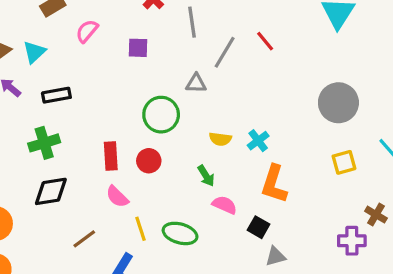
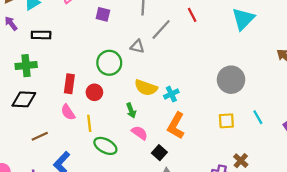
red line: (265, 41) -> (192, 15), moved
yellow semicircle: (220, 139) -> (146, 88), size x1.5
yellow line: (140, 229) -> (89, 123), moved

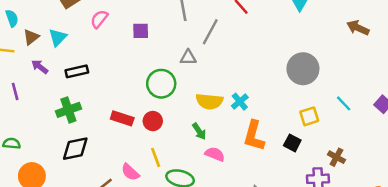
red rectangle: (69, 84) -> (122, 118), turned -66
pink semicircle: (68, 112) -> (130, 172), moved
black square: (159, 153) -> (292, 143), moved

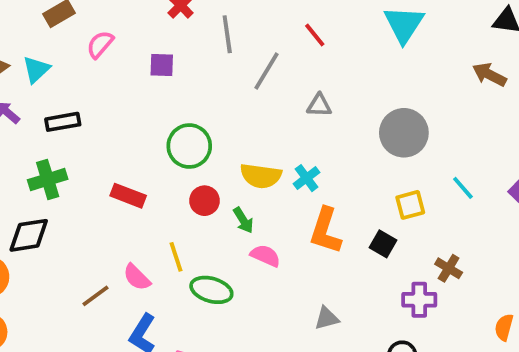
gray triangle: (188, 58) -> (319, 105), moved
red circle: (153, 121) -> (204, 201), moved
black diamond: (75, 149) -> (29, 235), moved

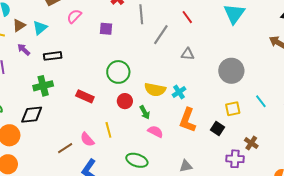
green ellipse: (211, 290) -> (137, 160), moved

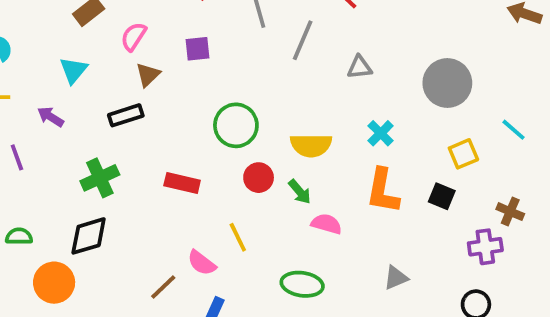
brown triangle: (19, 25) -> (148, 75), moved
black rectangle: (53, 56) -> (126, 115), moved
cyan cross: (179, 92) -> (381, 133), moved

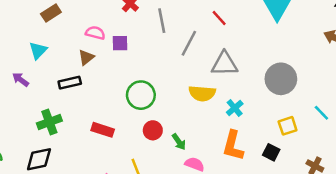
pink semicircle: (134, 37) -> (95, 33), moved, turned 66
gray triangle: (359, 67) -> (224, 64), size x1.6
yellow semicircle: (311, 145) -> (202, 93), moved

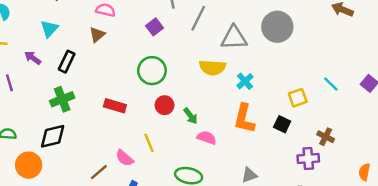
purple square: (120, 43) -> (155, 27), moved, turned -35
gray circle: (281, 79) -> (277, 27), moved
black rectangle: (70, 83) -> (67, 62), moved, turned -50

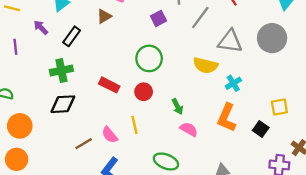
red circle: (165, 105) -> (144, 92), moved
black diamond: (53, 136) -> (63, 104), moved

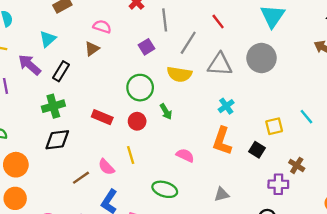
purple arrow: (41, 27) -> (30, 65), size x1.5
yellow semicircle: (205, 65) -> (179, 74), moved
green arrow: (177, 107) -> (166, 112), moved

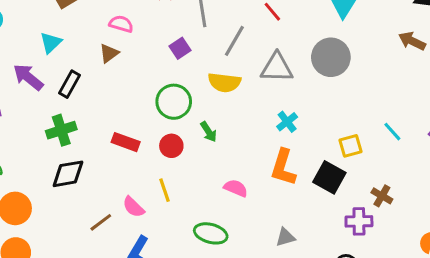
black square: (257, 150) -> (329, 177), size x1.5

